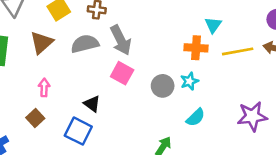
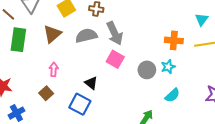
cyan triangle: (213, 25) -> (202, 19), moved

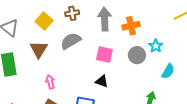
gray arrow: (115, 33) -> (105, 19), moved, turned -140
orange cross: (174, 40) -> (131, 26), moved
black triangle: (91, 83) -> (102, 81), moved

